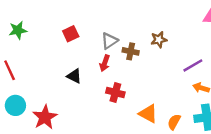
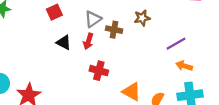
black triangle: (74, 76) -> (64, 42), moved

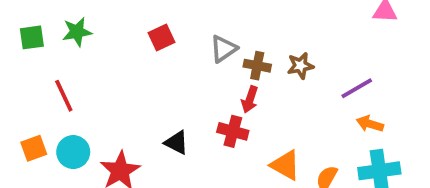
brown star: (142, 18) -> (300, 66), moved
red arrow: (88, 41) -> (250, 99), moved
black triangle: (64, 42) -> (176, 143), moved

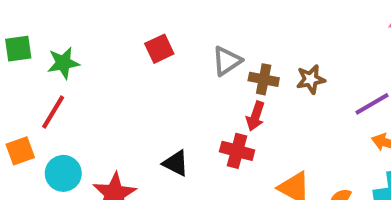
green star: (77, 32) -> (63, 63), moved
red line: (64, 96) -> (53, 112), turned 56
orange square: (34, 148) -> (20, 151), moved

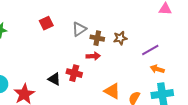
red arrow: (255, 116) -> (93, 56), turned -112
red cross: (237, 151) -> (74, 73), moved

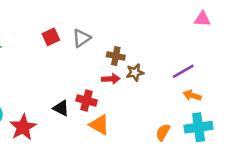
gray triangle: (79, 29) -> (81, 38), moved
brown star: (120, 38) -> (135, 73), moved
orange triangle: (112, 91) -> (99, 125), moved

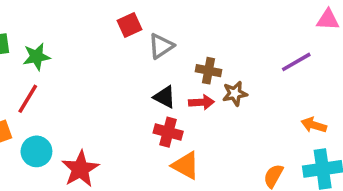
red square: (51, 37) -> (129, 25), moved
purple line: (183, 71) -> (296, 62), moved
black triangle: (61, 108) -> (165, 97), moved

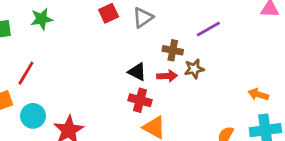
gray triangle: (161, 46) -> (143, 18), moved
green star: (36, 57) -> (42, 19), moved
purple line: (296, 62) -> (208, 29), moved

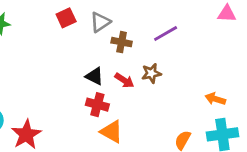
brown cross: (173, 50) -> (122, 42), moved
red arrow: (167, 76) -> (124, 80), turned 36

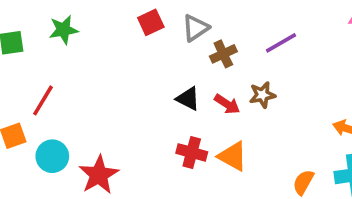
brown cross: (122, 42) -> (223, 54), turned -36
red cross: (97, 105) -> (192, 152), moved
orange triangle: (112, 132) -> (233, 156), moved

